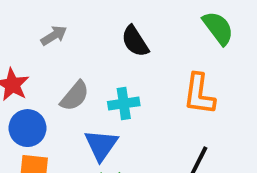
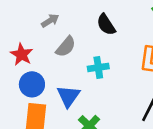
gray semicircle: (75, 96) -> (66, 47), moved
blue triangle: (101, 145) -> (68, 96), moved

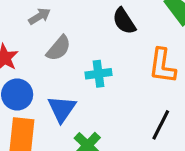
black semicircle: (106, 25) -> (124, 21), moved

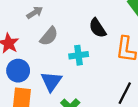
black semicircle: (124, 21) -> (98, 28), moved

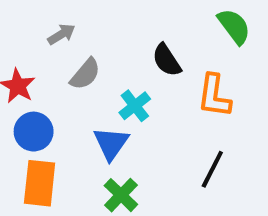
cyan cross: (79, 55) -> (135, 106), turned -30
blue triangle: (51, 81) -> (111, 143), moved

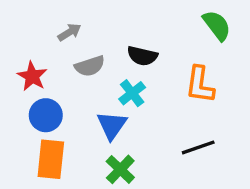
black semicircle: (167, 60) -> (142, 56), moved, turned -44
gray semicircle: (85, 74) -> (90, 66), turned 32
black line: (212, 169) -> (198, 147), turned 44

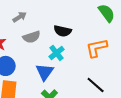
orange L-shape: (200, 85) -> (97, 48), turned 70
black line: (198, 147) -> (96, 85), turned 60

